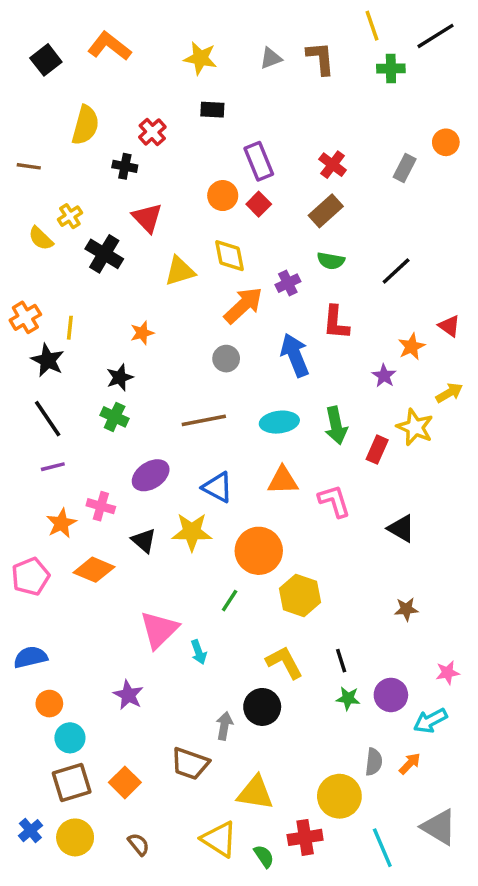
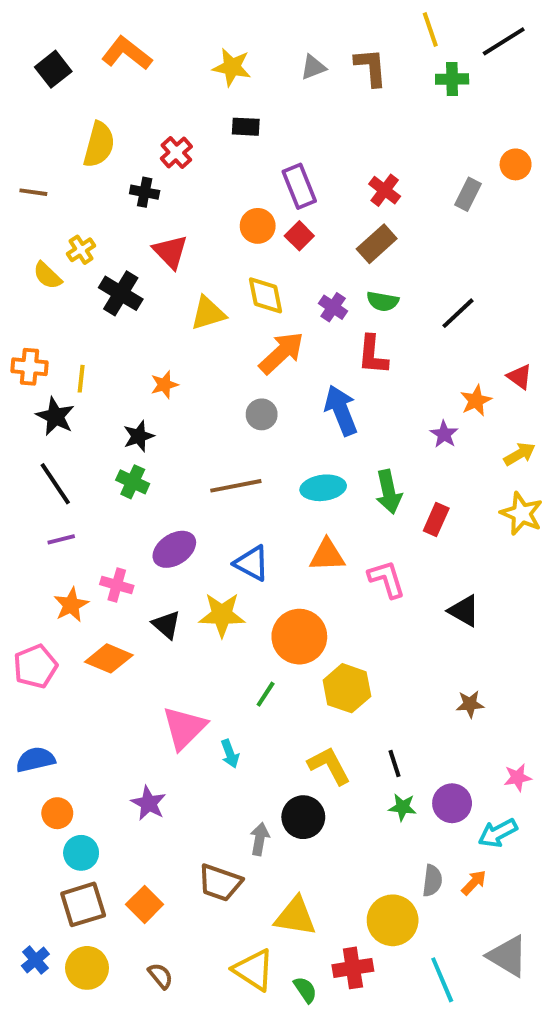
purple cross: (288, 283) -> (333, 307), moved, turned -30
orange cross: (25, 317) -> (29, 367), turned 36
red L-shape: (336, 323) -> (373, 355), moved
yellow star: (415, 427) -> (522, 514), moved

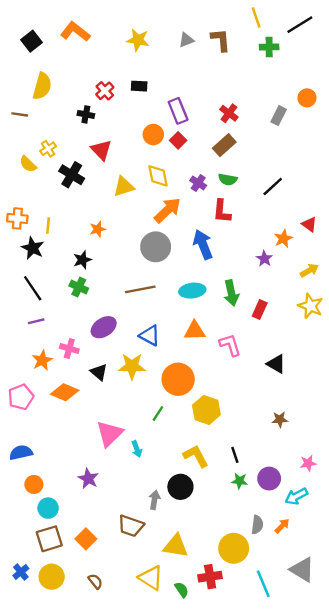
black rectangle: (246, 127) -> (139, 86), moved
yellow semicircle: (99, 145) -> (42, 86), moved
gray circle: (262, 414) -> (156, 247), size x1.6

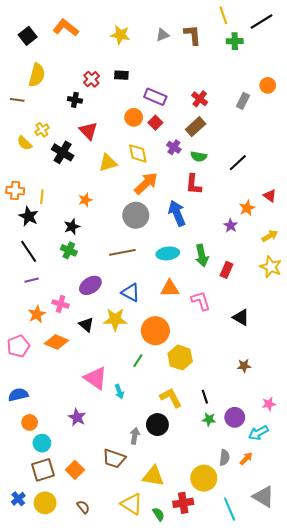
purple rectangle: (178, 111) -> (155, 97), turned -45
purple cross: (198, 183) -> (174, 147), moved
pink triangle: (110, 434) -> (96, 378), turned -40

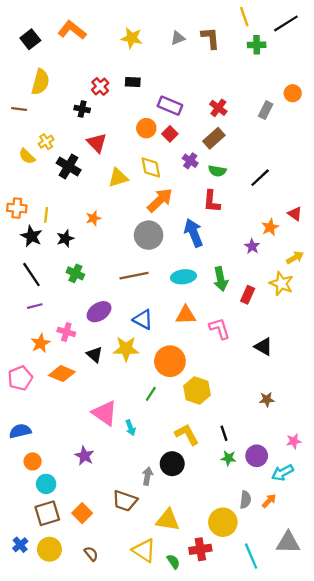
black star: (72, 227) -> (65, 238), moved
yellow star: (271, 267) -> (281, 284), moved
gray triangle: (264, 497) -> (288, 542), turned -30

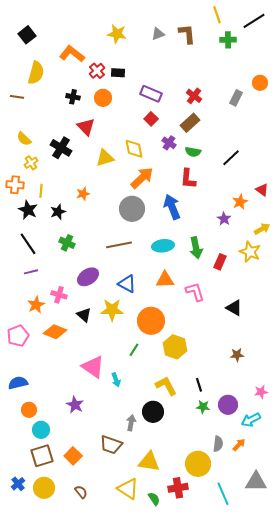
orange L-shape: (72, 30) -> (72, 54), moved
red cross: (100, 86) -> (97, 71), moved
orange circle: (146, 128) -> (103, 98), moved
yellow cross: (46, 142) -> (31, 163), moved

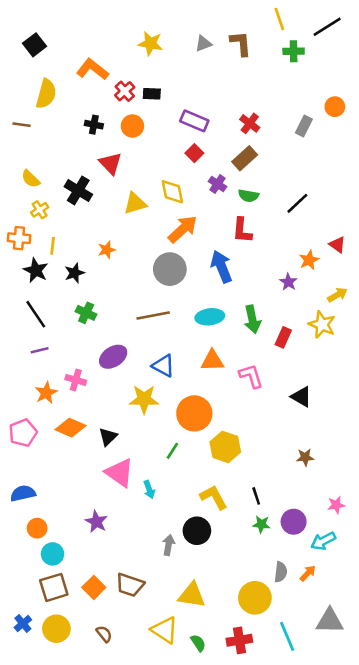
black triangle: (84, 315) -> (108, 437), moved, turned 35
brown trapezoid: (111, 445) -> (130, 585), moved
red cross: (178, 488) -> (239, 640), moved

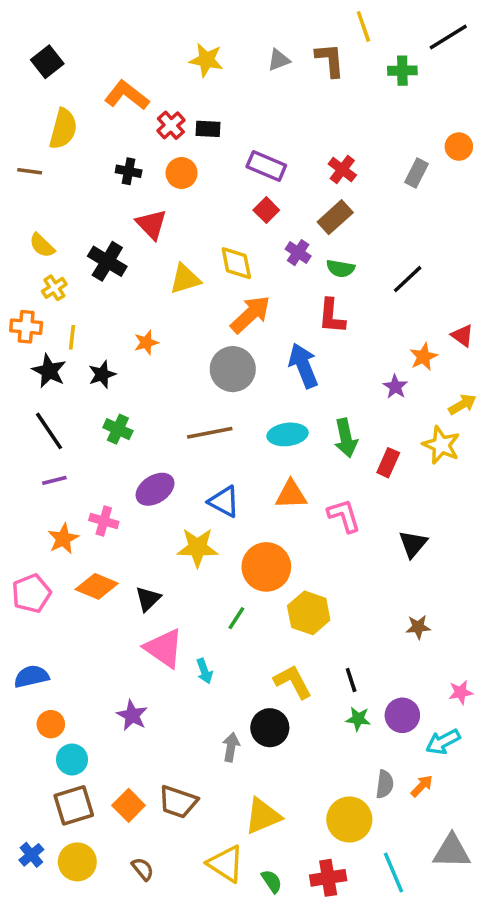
yellow line: (279, 19) -> (363, 26), moved
black triangle: (301, 397) -> (413, 544), turned 40
yellow triangle: (192, 595) -> (263, 816), turned -32

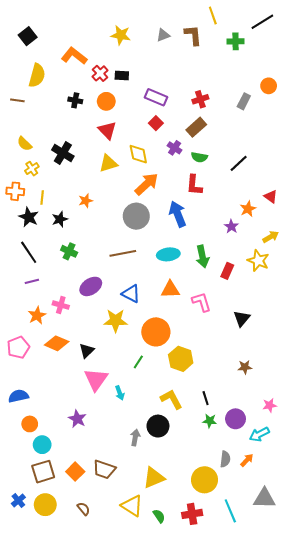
red cross: (342, 169) -> (200, 99), turned 35
red triangle: (151, 224) -> (107, 130), moved
pink triangle: (164, 648) -> (96, 380), turned 30

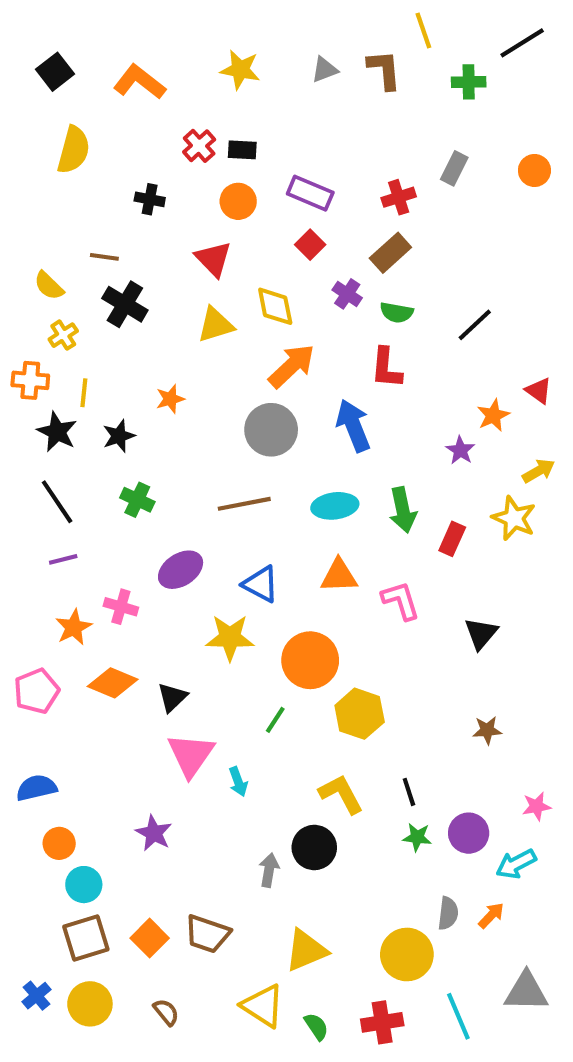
orange L-shape: (74, 56) -> (139, 82), moved
brown line: (17, 100) -> (104, 257), moved
orange circle: (106, 101) -> (238, 201), moved
gray rectangle: (244, 101) -> (454, 168), moved

